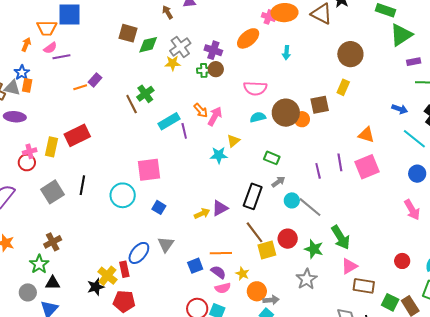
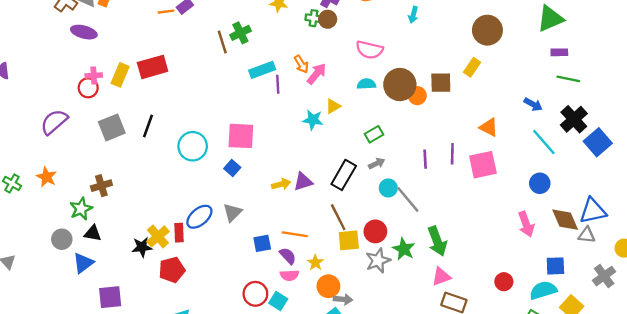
green rectangle: (272, 158) -> (374, 134), turned -63
pink square: (149, 170) -> (241, 136), moved
gray star: (307, 279) -> (378, 261), moved
red pentagon: (124, 301) -> (172, 270), turned -30

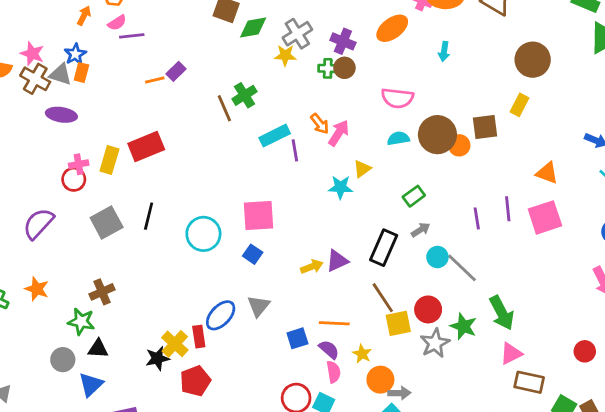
green star: (81, 209) -> (81, 322), turned -30
pink semicircle: (289, 275) -> (333, 372), turned -90

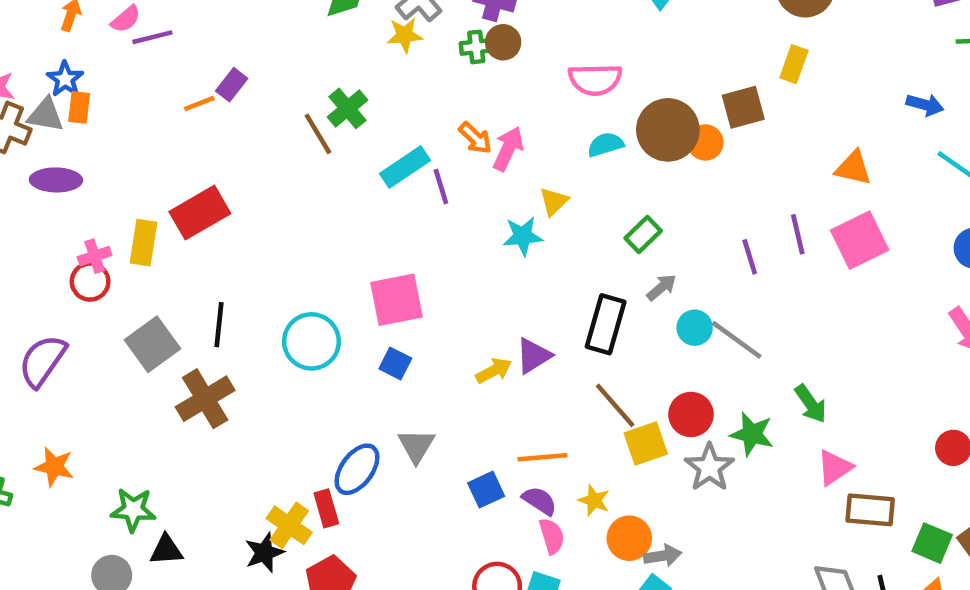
brown cross: (102, 292) -> (205, 399), moved, size x1.4
green arrow: (502, 313) -> (811, 404), size x0.7

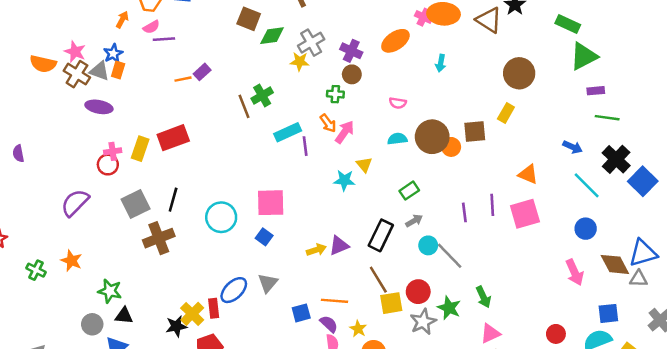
green cross: (476, 47) -> (335, 94), moved
pink semicircle: (595, 80) -> (398, 103), size x0.6
yellow triangle: (554, 202) -> (364, 165), turned -35

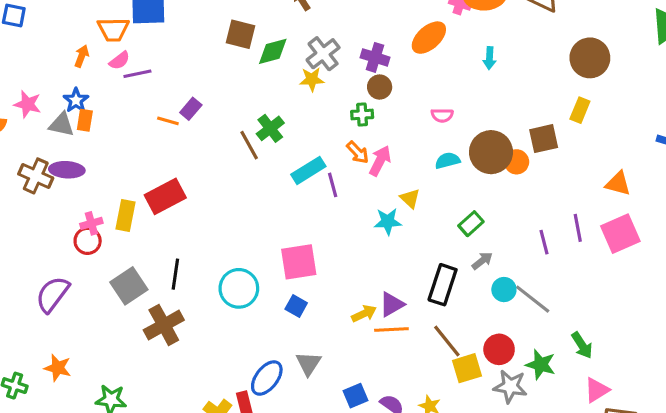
brown cross: (77, 74) -> (36, 176), moved
orange line: (183, 79) -> (168, 121), turned 35
orange line: (334, 301) -> (391, 330), moved
gray star: (423, 322) -> (510, 386), turned -30

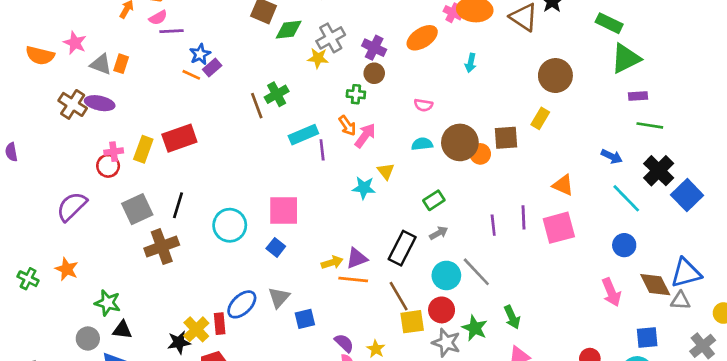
blue star: (76, 100) -> (200, 54), moved
cyan circle: (504, 290) -> (446, 275), moved, size x1.4
blue square: (355, 396) -> (305, 319), moved

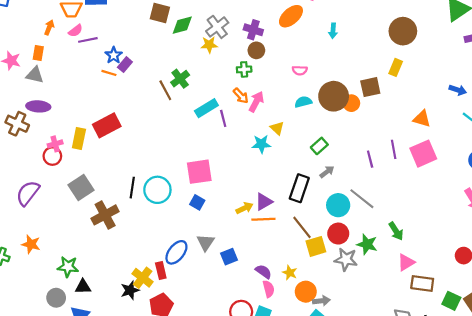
orange rectangle: (121, 64) -> (38, 53), moved
brown cross: (73, 104) -> (17, 124), moved
black line: (178, 205) -> (132, 188), moved

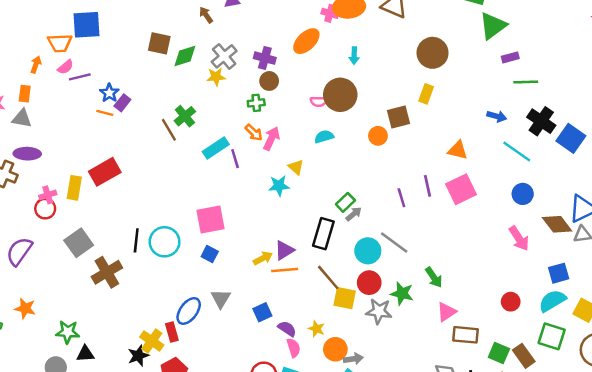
brown circle: (334, 96) -> (340, 95), moved
green rectangle: (319, 146) -> (345, 202), moved
yellow square: (316, 246) -> (345, 298), turned 30
blue square: (229, 257) -> (262, 312), moved

